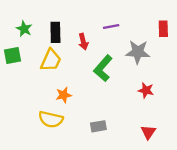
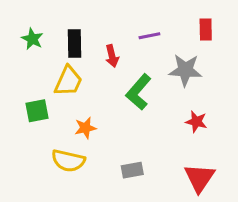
red rectangle: (163, 29) -> (206, 30), moved
green square: (13, 56) -> (37, 111), moved
red triangle: (148, 132) -> (199, 178), size x1.5

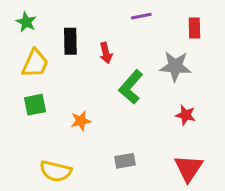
purple line: (149, 36) -> (141, 16), moved
green star: (32, 39) -> (26, 22), moved
yellow trapezoid: (68, 81) -> (35, 63), moved
yellow semicircle: (68, 161) -> (56, 171), moved

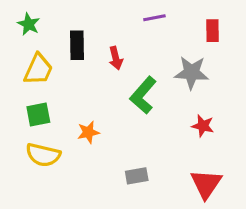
yellow semicircle: (56, 171) -> (43, 155), moved

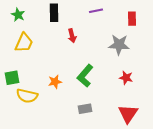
black rectangle: (77, 45) -> (54, 13), moved
green L-shape: (143, 95) -> (85, 76), moved
green square: (38, 115) -> (12, 78), moved

